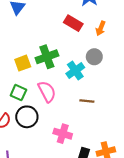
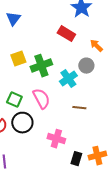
orange arrow: (101, 28) -> (96, 46), moved, turned 112
yellow square: (23, 63) -> (18, 59), moved

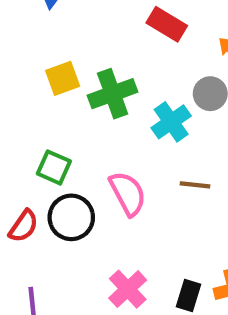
pink semicircle: (41, 99) -> (128, 194), moved
pink cross: (56, 139) -> (128, 289), moved, turned 30

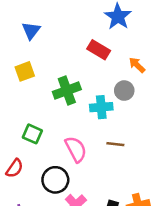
yellow square: (63, 78) -> (25, 71), moved
cyan cross: (171, 122) -> (101, 107), turned 30
black circle: (71, 217) -> (55, 180), moved

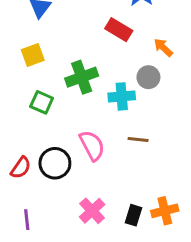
green square: (32, 134) -> (42, 102), moved
black circle: (55, 180) -> (55, 163), moved

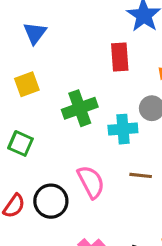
red rectangle: (119, 30) -> (120, 57), turned 55
green square: (42, 102) -> (20, 143), moved

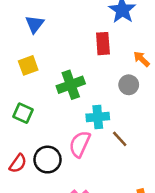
cyan cross: (123, 129) -> (98, 117), moved
brown line: (141, 175) -> (120, 139), turned 42
pink semicircle: (91, 182) -> (80, 144), turned -128

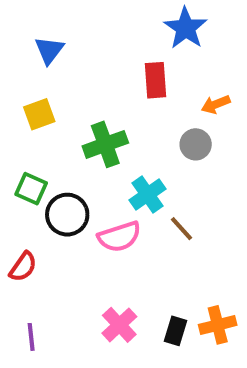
orange arrow: (142, 59) -> (216, 104), turned -66
cyan cross: (98, 117) -> (147, 195), turned -30
pink semicircle: (80, 144) -> (119, 237), turned -132
black circle: (48, 160) -> (67, 215), moved

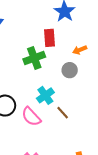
green cross: (105, 144) -> (34, 58), moved
pink semicircle: (119, 237) -> (31, 117), turned 65

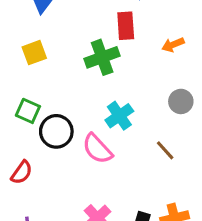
gray circle: (70, 70) -> (181, 101), moved
brown line: (63, 113) -> (165, 150), moved

